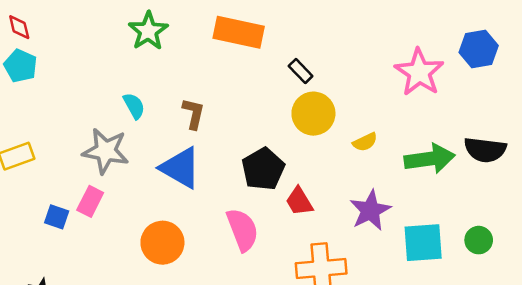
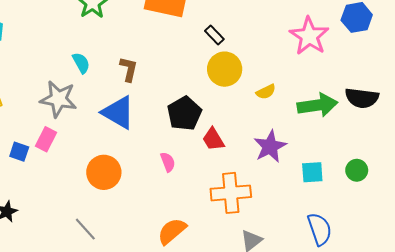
pink semicircle: (242, 230) -> (168, 162), size x0.6
cyan square: (423, 243) -> (312, 172), size x0.7

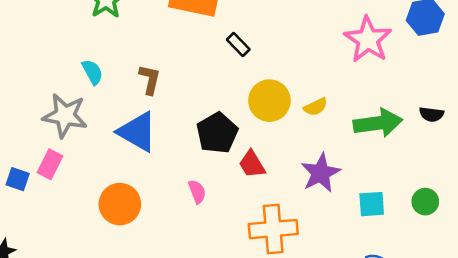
black rectangle: (214, 35) -> (238, 45), moved
yellow circle: (225, 69) -> (269, 101), moved
black semicircle: (362, 98) -> (431, 114), size x0.6

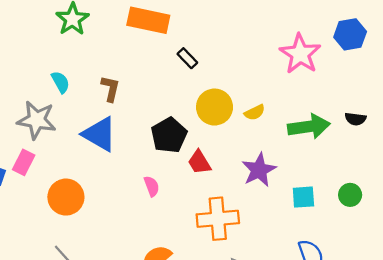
orange circle: (120, 204) -> (66, 197), moved

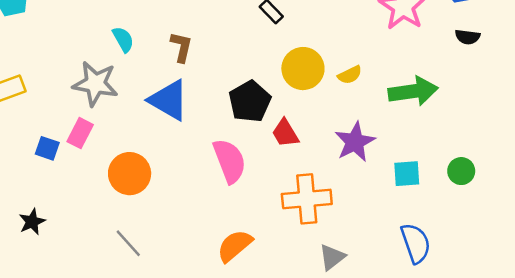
black semicircle: (356, 119) -> (468, 37), moved
pink semicircle: (152, 186) -> (230, 161), size x1.8

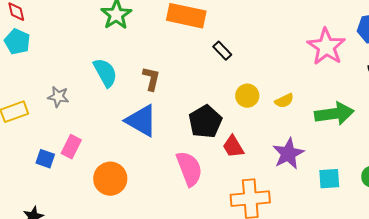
cyan semicircle: (123, 39) -> (105, 73), size x1.4
yellow circle: (303, 69) -> (247, 96), size x0.7
gray star: (95, 84) -> (58, 97), moved, size x0.6

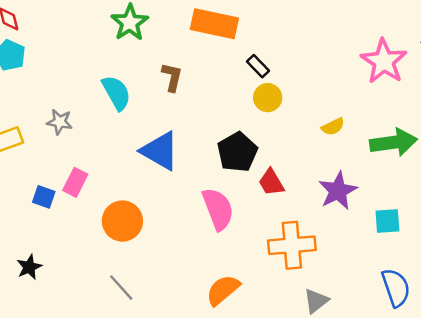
brown L-shape: (151, 79) -> (172, 77), moved
yellow circle: (247, 96) -> (268, 98), moved

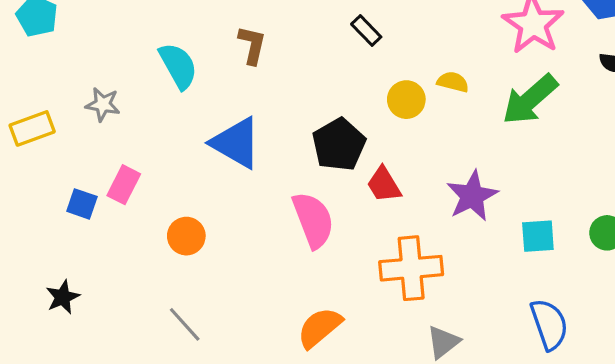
yellow circle: (268, 98) -> (406, 100), moved
yellow semicircle: (333, 127) -> (453, 82), moved, turned -140
green arrow: (393, 142) -> (530, 100), moved, turned 147
orange circle: (122, 221) -> (186, 236), size x0.7

